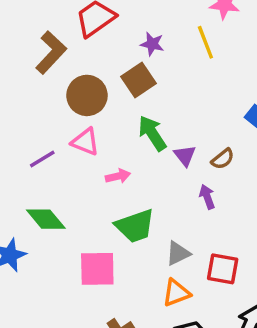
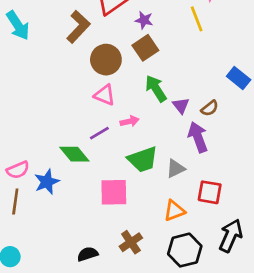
purple star: (152, 44) -> (144, 20), moved
purple line: (42, 159) -> (99, 133), moved
purple arrow: (207, 197) -> (198, 137), size x1.6
gray triangle: (178, 253) -> (176, 169), moved

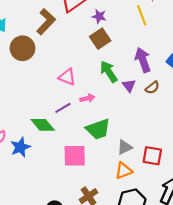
brown circle: (106, 60) -> (23, 48), moved
purple arrow: (198, 137) -> (143, 60), moved
gray triangle: (176, 169) -> (125, 147), moved

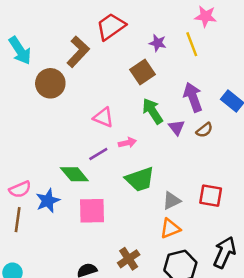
purple star: (99, 16) -> (158, 43), moved
pink square: (75, 156) -> (92, 211), moved
red square: (152, 156) -> (211, 196), moved

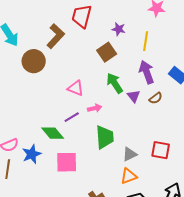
red trapezoid: (111, 27) -> (82, 16), turned -40
yellow line: (192, 44) -> (146, 41), moved, turned 30
green trapezoid: (140, 179) -> (105, 137), turned -75

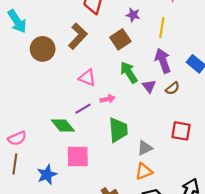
brown L-shape: (56, 36) -> (78, 36), moved
red square: (161, 150) -> (181, 131), moved
blue star: (32, 154) -> (47, 175), moved

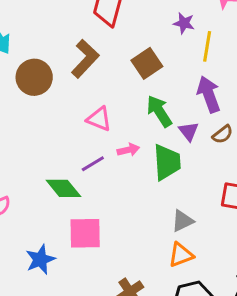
purple star: (133, 15) -> (184, 23), moved
green trapezoid: (118, 130) -> (167, 162), moved

